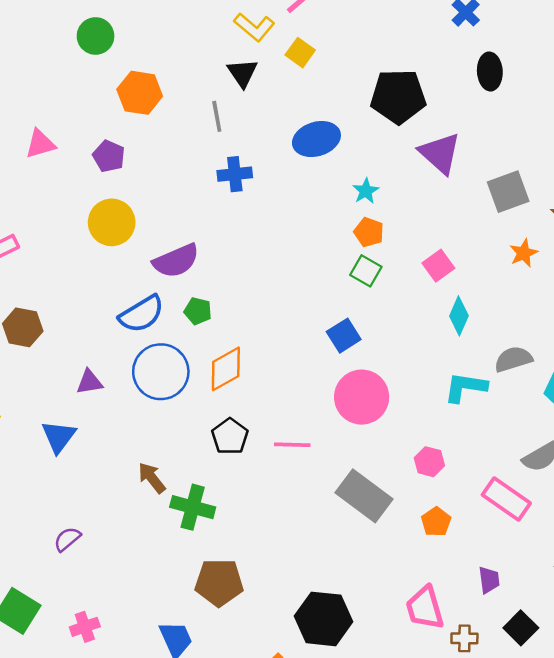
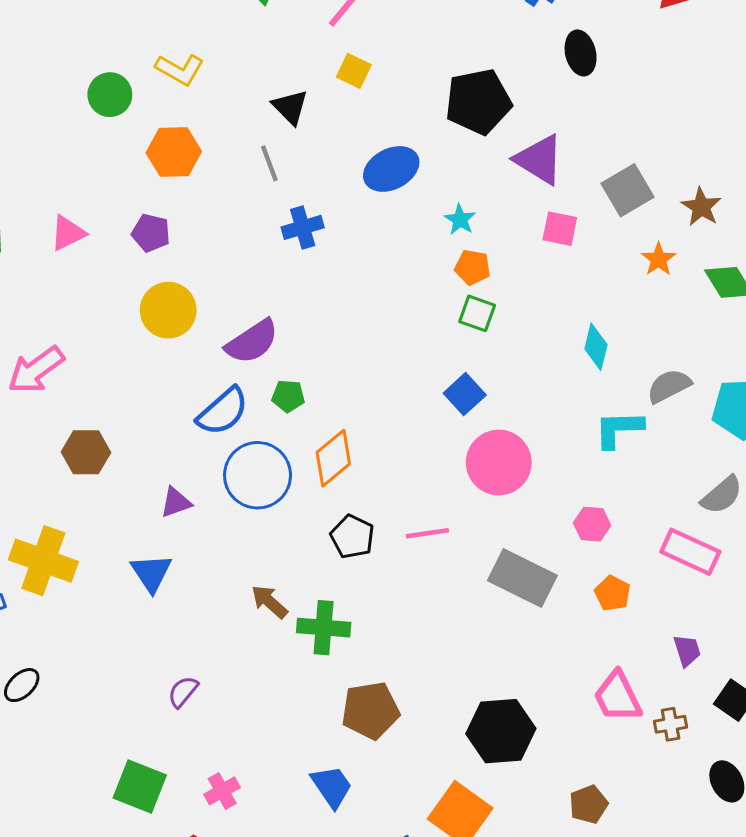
yellow L-shape: (254, 27) -> (180, 69), moved
pink square: (438, 266) -> (560, 229), moved, turned -32

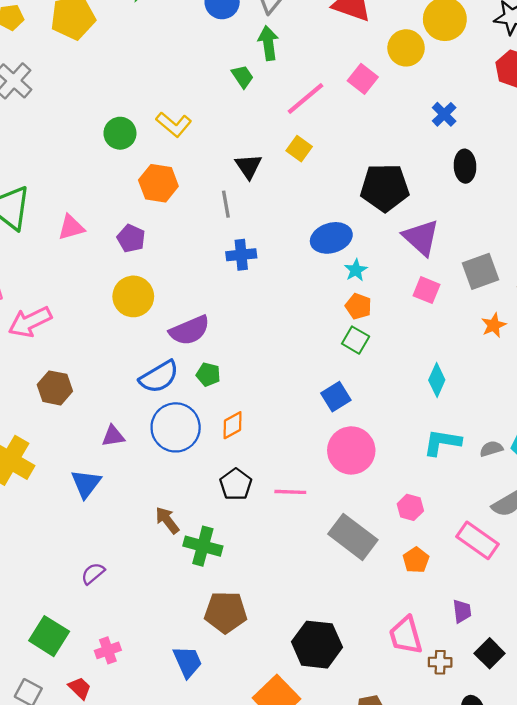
blue ellipse: (391, 169) -> (331, 238), moved
gray semicircle: (669, 386) -> (491, 449), moved, size x0.7
orange diamond: (333, 458) -> (233, 425), size x0.7

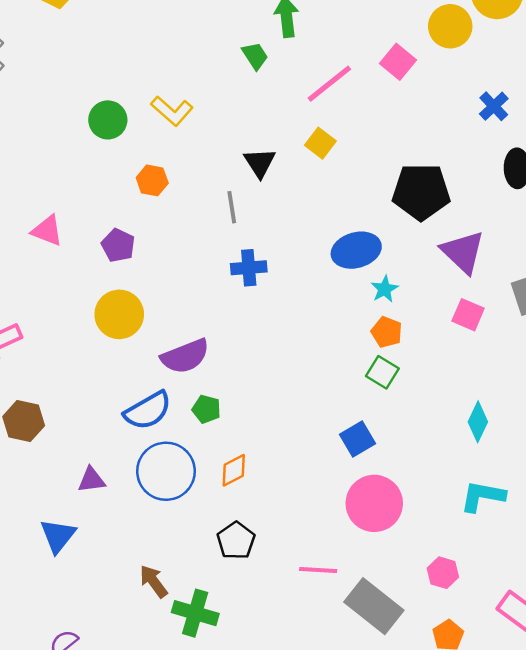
orange hexagon: (158, 183) -> (152, 180), size x0.7
pink triangle: (71, 227) -> (47, 231), turned 36
pink line: (290, 492) -> (318, 570), moved

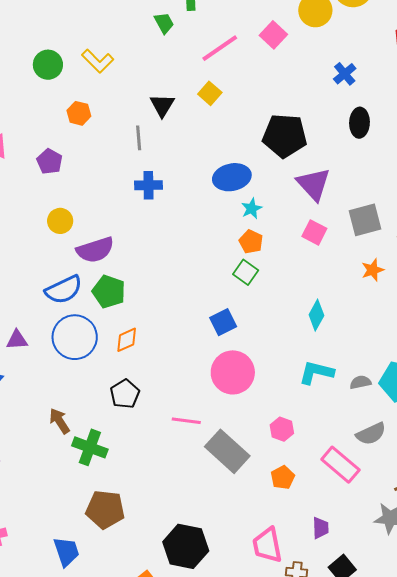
yellow circle: (119, 314) -> (60, 221), moved, size x0.7
green pentagon: (206, 409) -> (109, 292), size x1.5

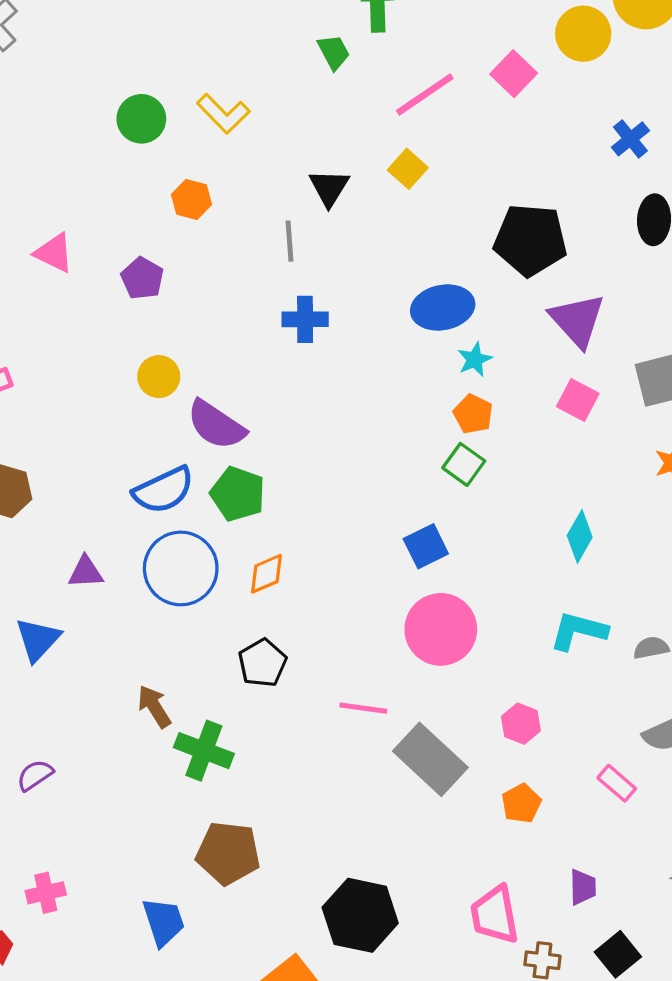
purple semicircle: (95, 250) -> (216, 425), turned 51
pink rectangle: (340, 465) -> (617, 783), size x0.6

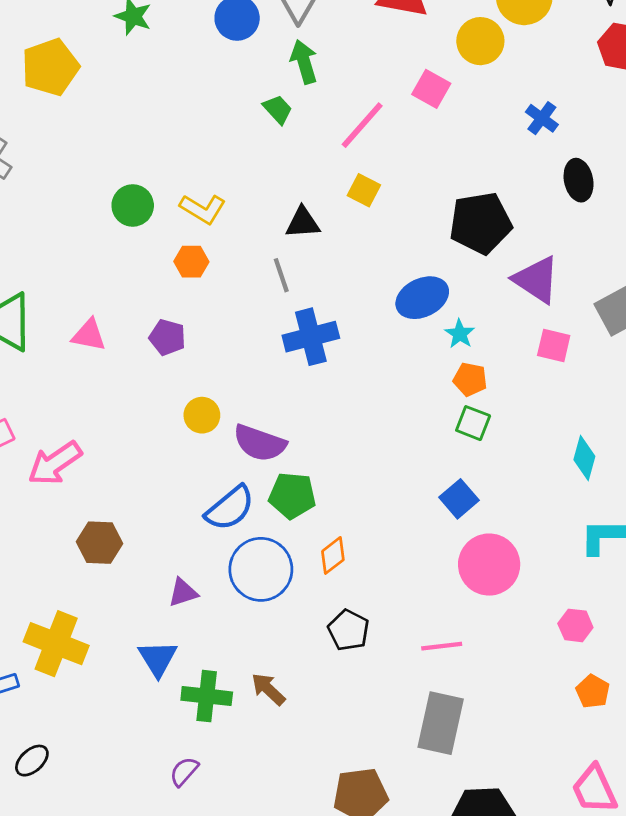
yellow L-shape: (223, 114) -> (203, 209), moved
black triangle: (329, 188) -> (303, 223), turned -51
blue cross: (305, 319) -> (311, 337), size x1.4
green cross: (204, 751) -> (207, 696), moved
gray rectangle: (430, 759) -> (441, 723), moved, turned 74

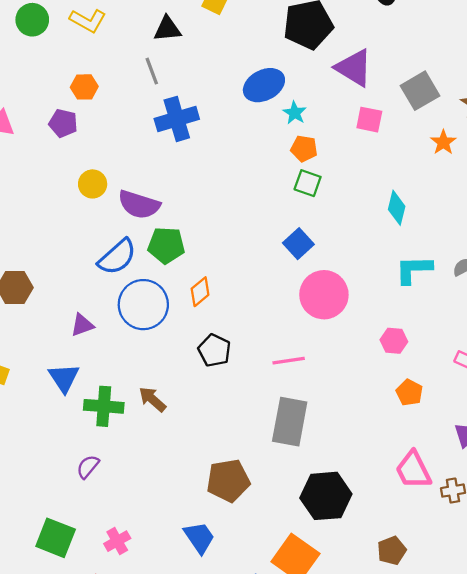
orange hexagon: (191, 262) -> (84, 87), moved

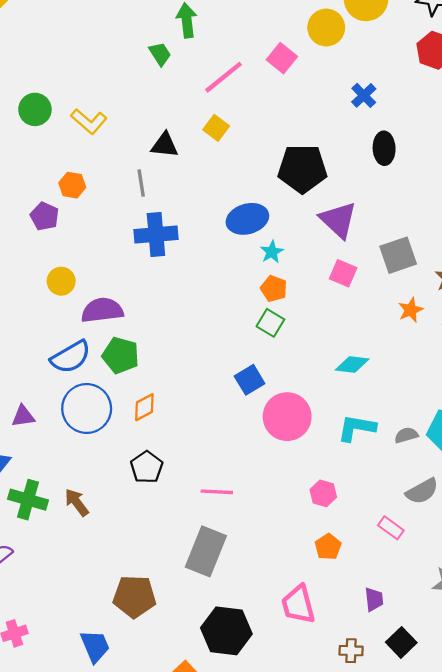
purple semicircle: (139, 205) -> (102, 310), turned 144
cyan diamond: (397, 208) -> (352, 365), turned 72
pink circle: (324, 295) -> (287, 417), moved
pink trapezoid: (413, 470) -> (298, 604), moved

